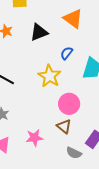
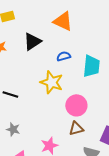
blue semicircle: (67, 53) -> (64, 56), turned 48
brown triangle: (64, 126) -> (76, 129), turned -42

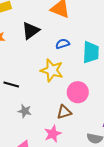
gray star: (13, 129) -> (25, 111), moved
brown triangle: (76, 129) -> (64, 112), moved

